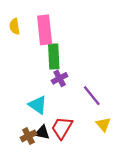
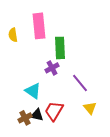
yellow semicircle: (15, 26) -> (13, 35), moved
green rectangle: (54, 56) -> (60, 48), moved

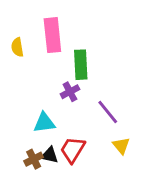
cyan triangle: (33, 91) -> (44, 123), turned -42

